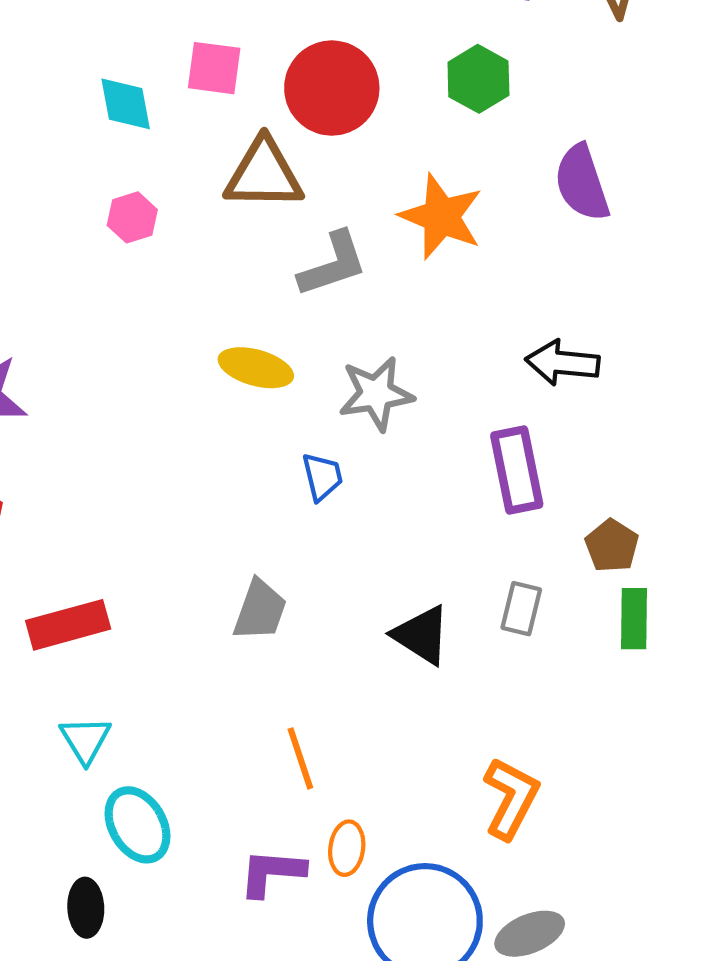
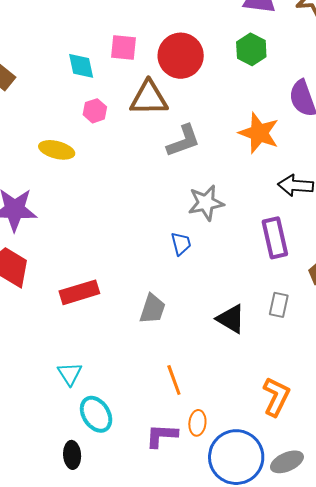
pink hexagon: (132, 217) -> (95, 111), moved
orange star: (441, 217) -> (259, 133), moved
yellow ellipse: (256, 368) -> (57, 150), moved
red rectangle: (68, 625) -> (79, 292), moved

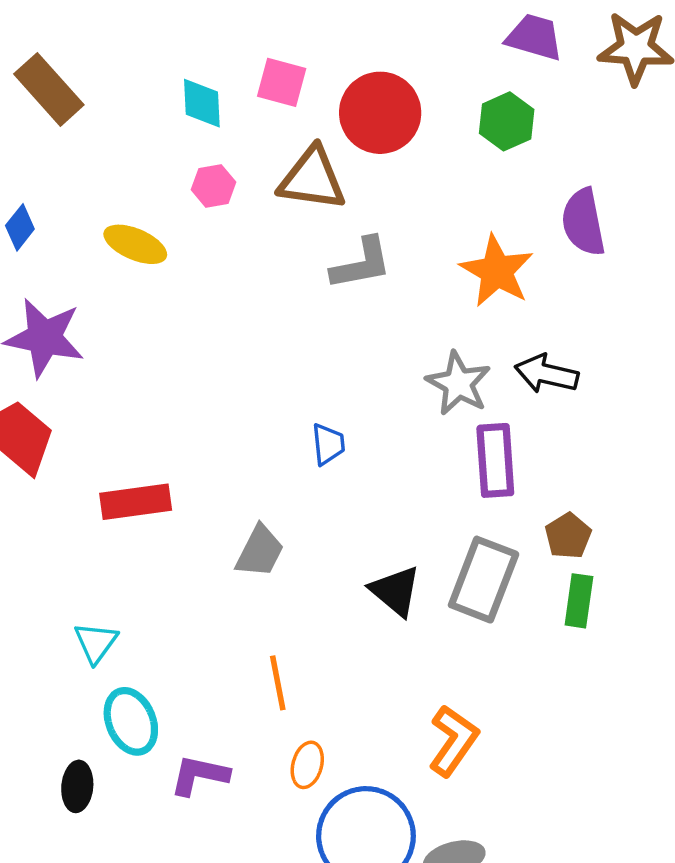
gray star: (206, 203) -> (458, 383), moved, turned 30
gray rectangle: (279, 305) -> (484, 580), size x1.8
purple L-shape: (162, 436) -> (199, 775), moved

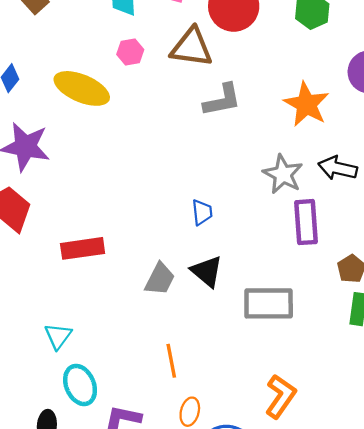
yellow ellipse: (135, 244) -> (82, 88), size x1.4
gray rectangle: (484, 580) -> (269, 303), moved, turned 69
black triangle: (395, 591) -> (207, 271), moved

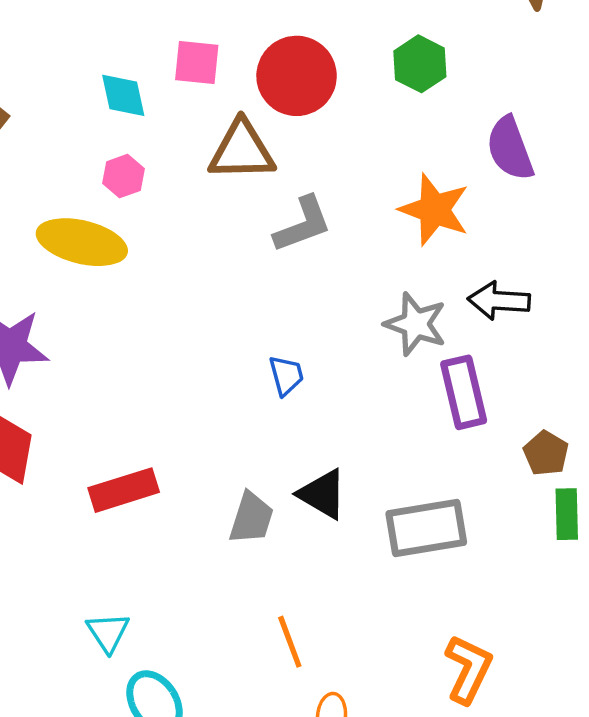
pink hexagon: (130, 52) -> (124, 176), moved
blue trapezoid: (202, 212) -> (286, 375), moved

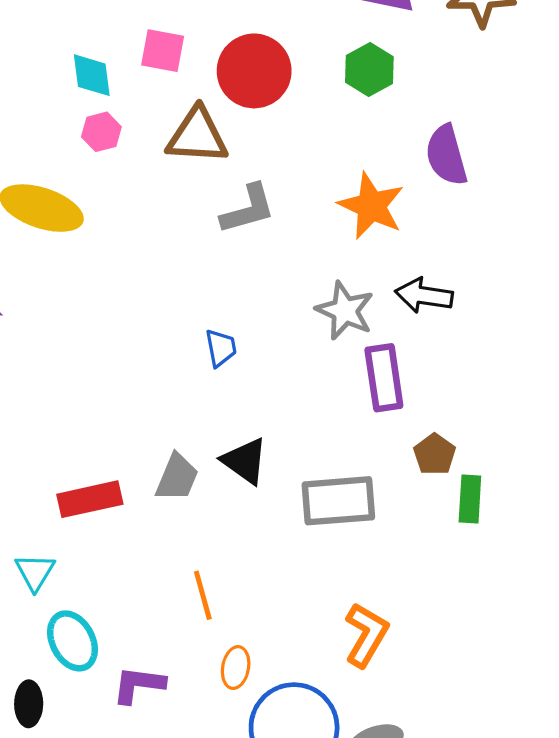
pink hexagon: (124, 176) -> (101, 132), moved
brown pentagon: (546, 453) -> (435, 454), moved
red rectangle: (124, 490) -> (90, 499), moved

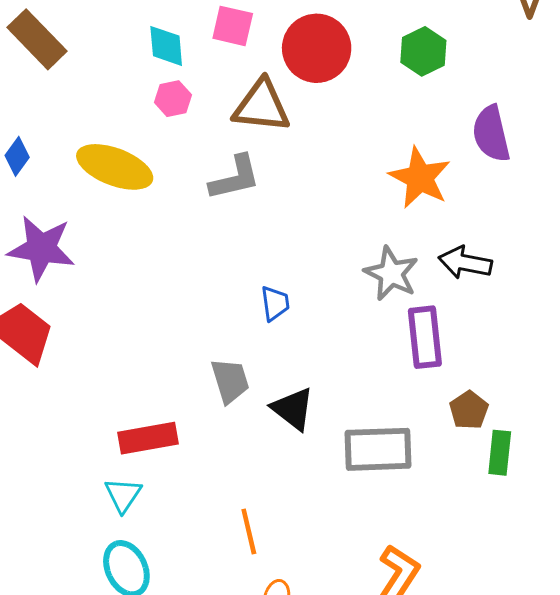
gray L-shape: (248, 209) -> (235, 178), moved
gray trapezoid: (177, 477) -> (230, 381), moved, turned -42
cyan triangle: (35, 572) -> (123, 495), moved

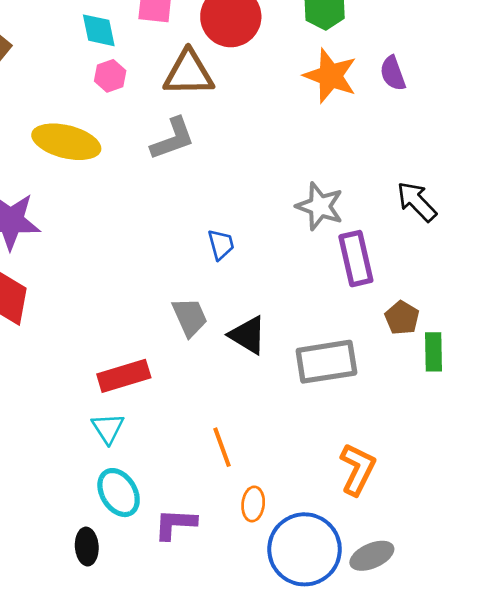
purple semicircle: (491, 134) -> (393, 73), size x0.7
orange star: (420, 178) -> (330, 76), moved
black arrow: (465, 263) -> (417, 202), moved, turned 42

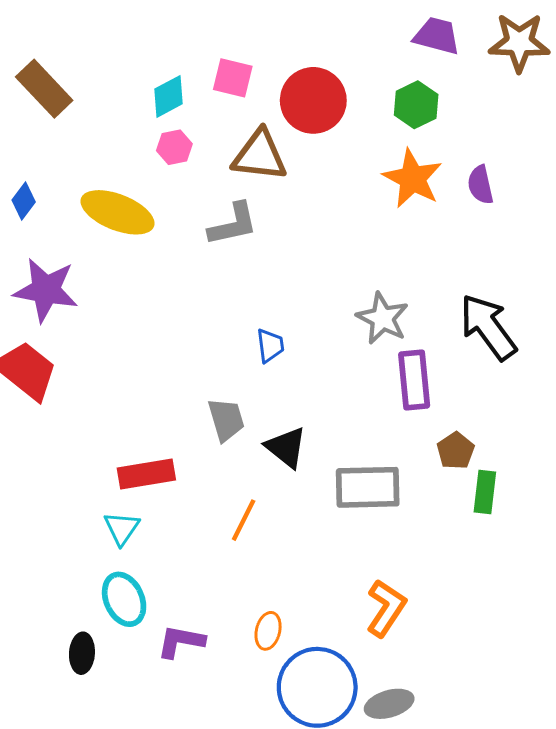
cyan diamond: (99, 30) -> (169, 96), turned 66
black arrow: (417, 202) -> (488, 327), size x1.4
orange line: (222, 447) -> (244, 520), moved, turned 39

